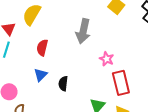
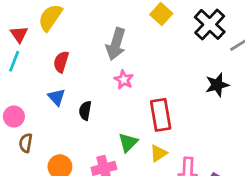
pink star: (107, 59) -> (124, 80), moved
blue triangle: (41, 75) -> (56, 97), turned -32

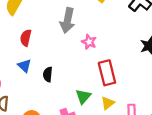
pink star: (124, 80) -> (89, 42), moved

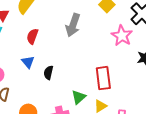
pink star: (89, 42) -> (122, 36), moved, size x1.5

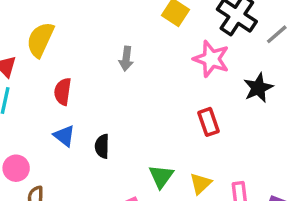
gray arrow: (73, 25) -> (126, 59), size x0.6
red rectangle: (103, 78) -> (208, 122), moved, size x0.7

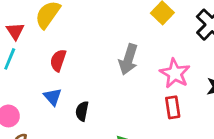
gray arrow: (126, 59) -> (128, 59), moved, size x1.5
pink star: (211, 59) -> (175, 73), moved

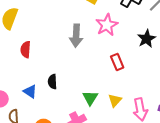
pink star: (175, 73) -> (107, 25), moved, turned 30
blue triangle: (53, 97) -> (30, 91), moved

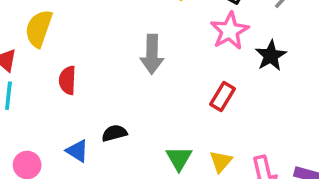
pink star: (107, 25) -> (230, 31), moved
red rectangle: (117, 62) -> (223, 97), turned 56
black semicircle: (52, 82) -> (114, 133), turned 80

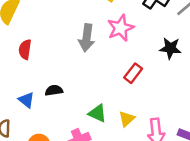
pink star: (230, 31) -> (121, 28), moved
black star: (271, 56) -> (170, 48), turned 30
green triangle: (179, 158) -> (97, 113), turned -42

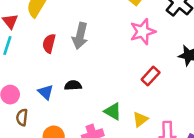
gray arrow: (87, 38) -> (80, 36), moved

